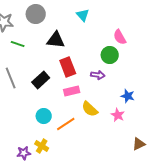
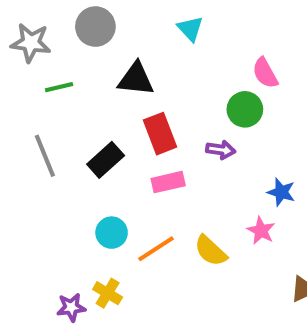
green line: (18, 44) -> (59, 87), turned -32
yellow semicircle: (90, 109) -> (211, 251), moved

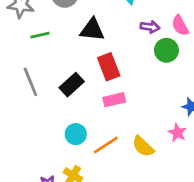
purple arrow: (221, 150) -> (150, 27), moved

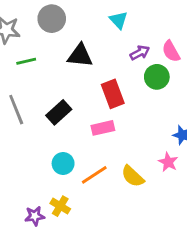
purple arrow: (150, 27) -> (140, 53), turned -36
red rectangle: (109, 67) -> (113, 94), moved

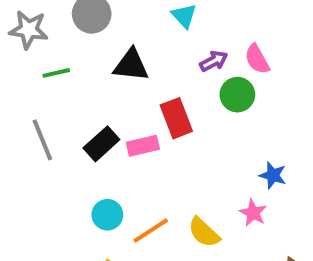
pink rectangle: (103, 128) -> (143, 146), moved

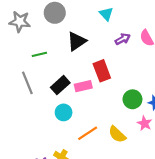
black triangle: (131, 65) -> (77, 41), turned -40
green line: (56, 73) -> (39, 54), moved
green circle: (237, 95) -> (132, 99), moved
cyan circle: (107, 215) -> (64, 112), moved

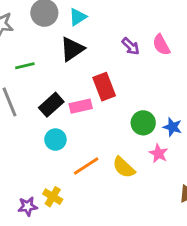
cyan triangle: (106, 14) -> (78, 17), moved, turned 40
purple arrow: (123, 39) -> (131, 46), turned 72

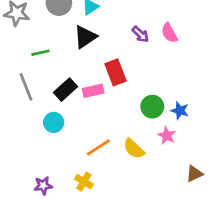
cyan circle: (55, 140) -> (54, 122), moved
yellow cross: (53, 197) -> (84, 182), moved

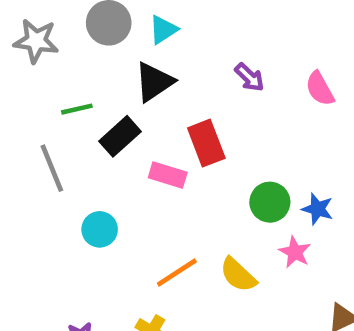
pink semicircle: (169, 33) -> (320, 89), moved
black rectangle: (65, 90) -> (120, 136), moved
pink rectangle: (93, 91) -> (168, 175), turned 30

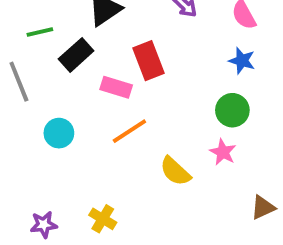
green circle: (270, 202) -> (232, 110), moved
blue star: (318, 209) -> (242, 61), moved
orange line: (177, 273) -> (129, 131), moved

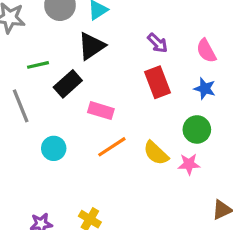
red rectangle: (149, 61) -> (158, 82), moved
pink star: (223, 152) -> (189, 164), turned -30
yellow semicircle: (175, 171) -> (156, 153), moved

